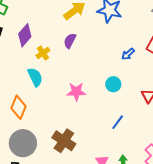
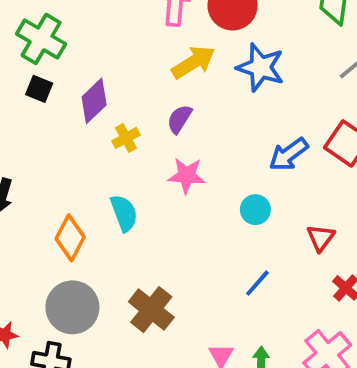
blue arrow: (128, 54) -> (289, 154), size x1.5
cyan semicircle: (35, 77) -> (124, 213), moved
pink star: (76, 92) -> (187, 175), moved

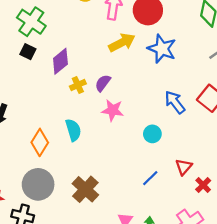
purple semicircle: (179, 119) -> (103, 83), moved
blue arrow: (289, 154) -> (175, 102), turned 85
red triangle: (321, 238) -> (184, 167), moved

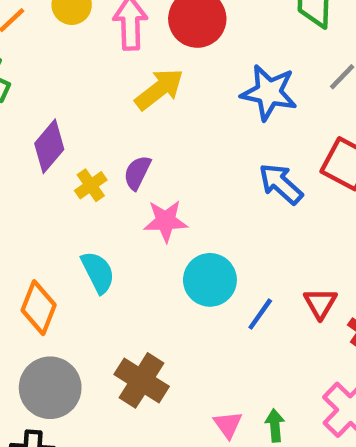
blue star: (162, 49) -> (269, 92), moved
cyan circle: (152, 134) -> (210, 280), moved, size x1.5
blue line: (150, 178) -> (260, 314), moved

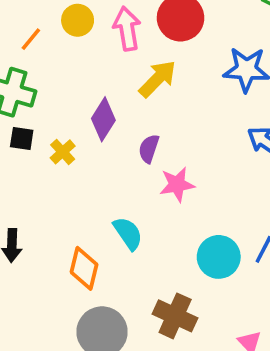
purple diamond: (49, 146) -> (103, 119), moved
yellow cross: (91, 185) -> (63, 152), moved
cyan circle: (210, 280) -> (219, 257), moved

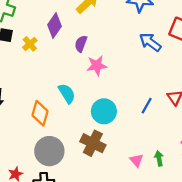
cyan circle: (219, 257) -> (104, 111), moved

